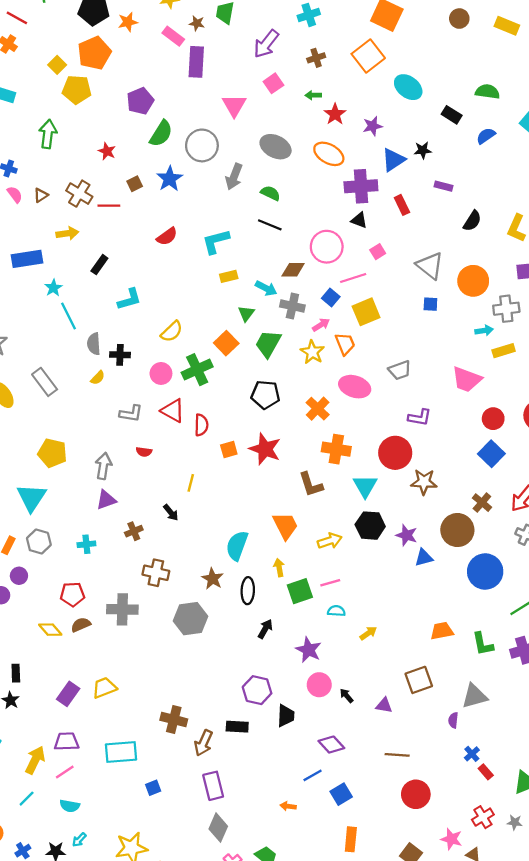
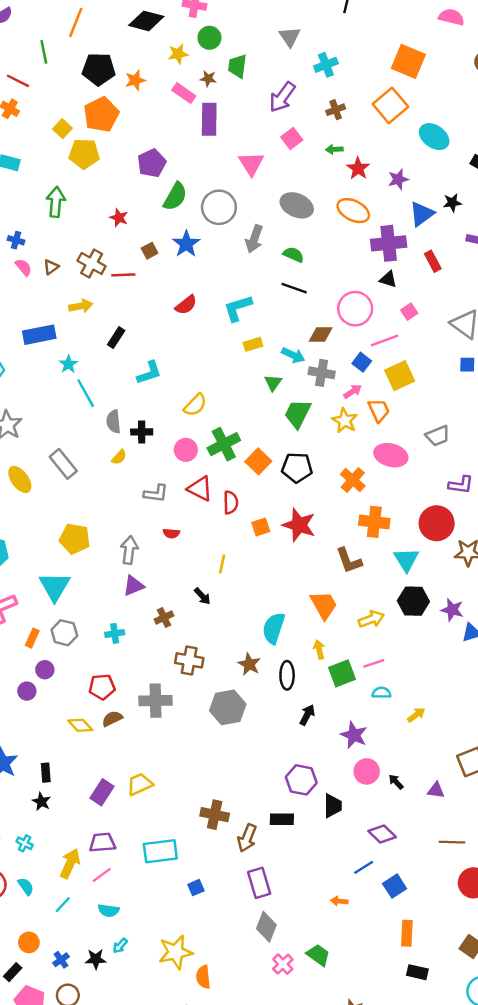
orange square: (226, 343) -> (258, 461), moved

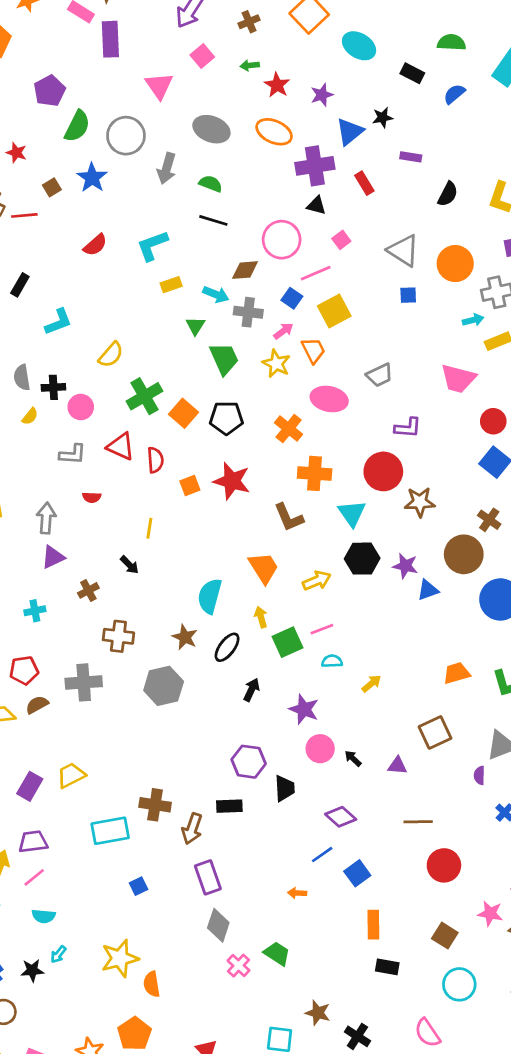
green trapezoid: (298, 414) -> (224, 359), turned 132
pink circle: (186, 450) -> (81, 407), moved
black ellipse: (287, 675) -> (227, 647), turned 40
cyan rectangle: (160, 851) -> (110, 831), moved

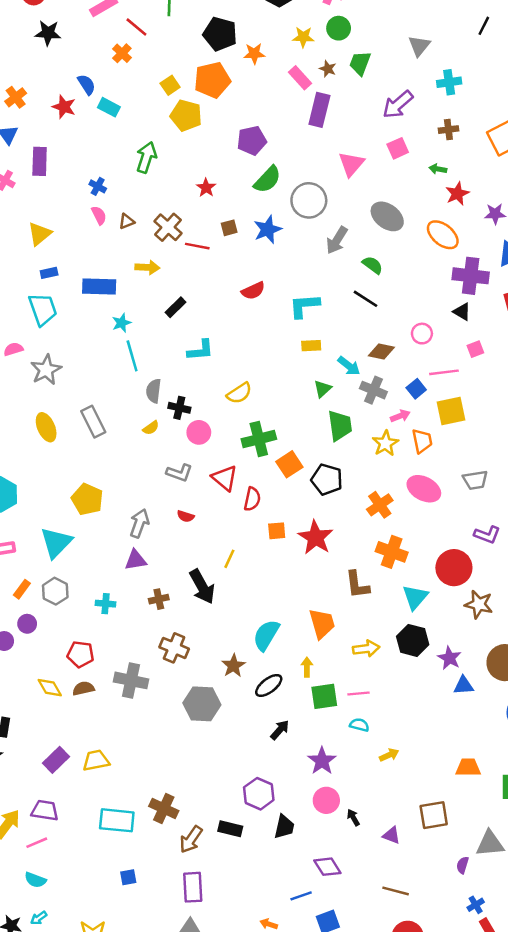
pink circle: (282, 240) -> (422, 334), size x0.6
black arrow: (129, 565) -> (202, 587), size x1.8

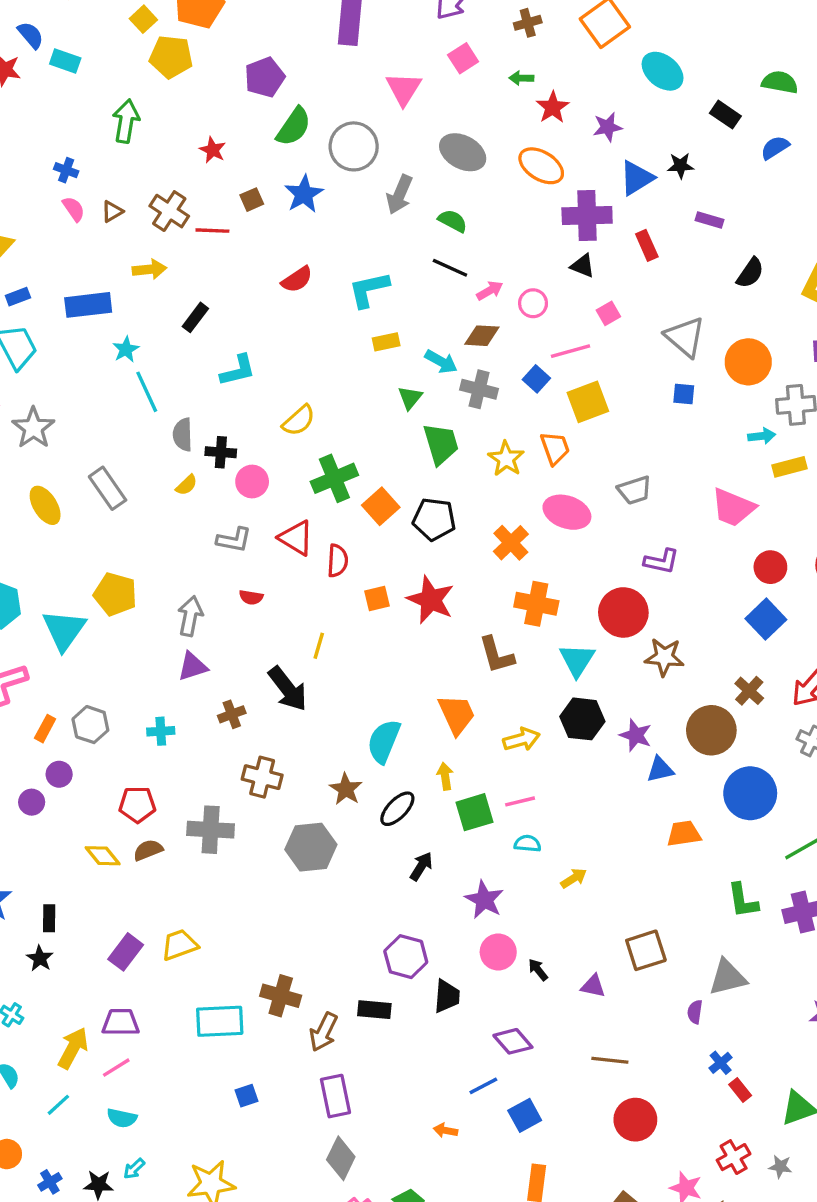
pink arrow: (400, 416) -> (490, 291), moved
cyan triangle: (56, 543) -> (64, 630), moved
orange trapezoid: (468, 767) -> (684, 834), moved

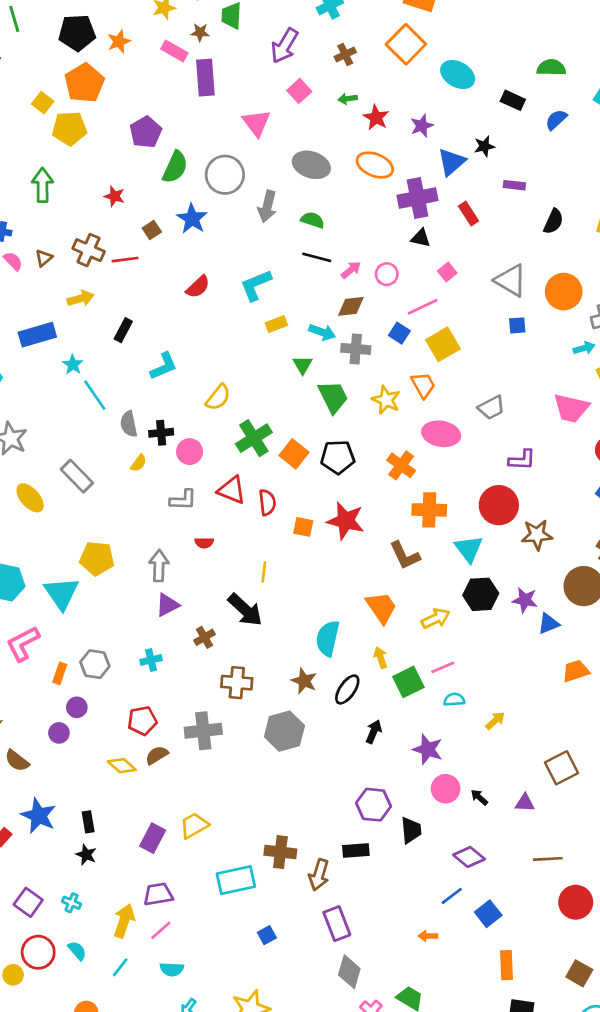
orange square: (377, 598) -> (303, 527), turned 35

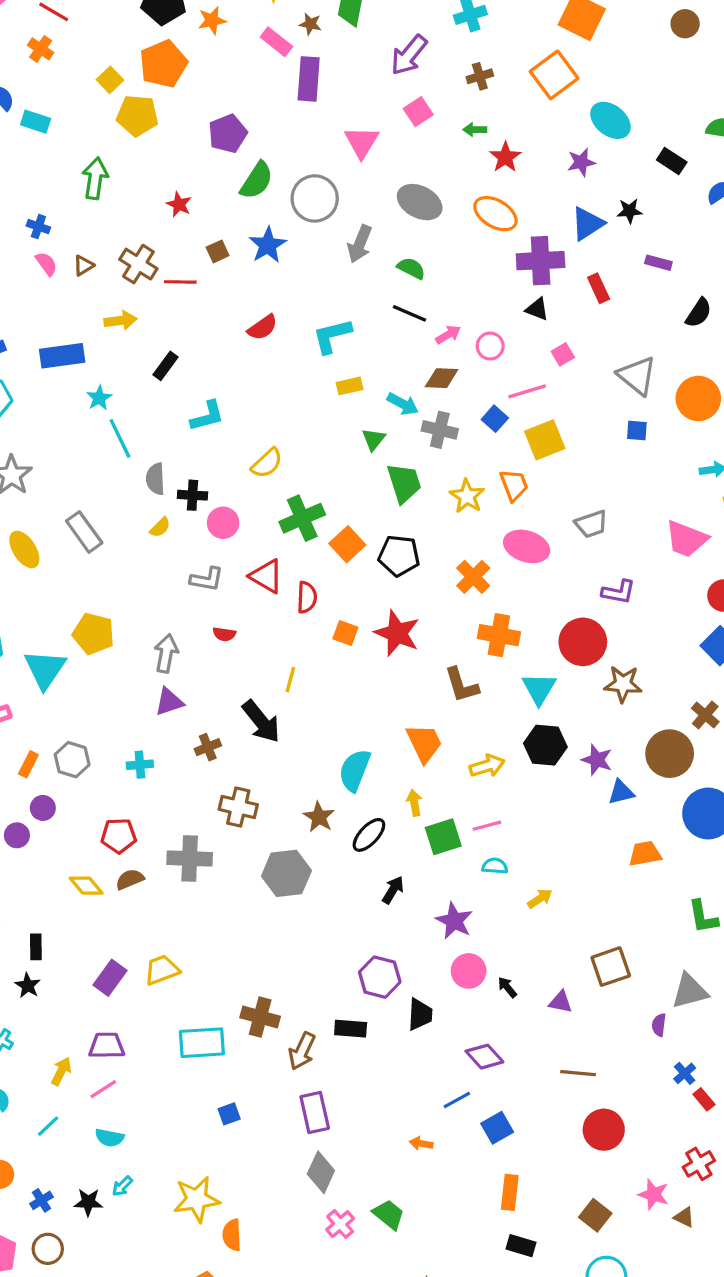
purple star: (422, 126) -> (581, 162), moved
yellow arrow: (124, 921) -> (61, 1071), size x0.7

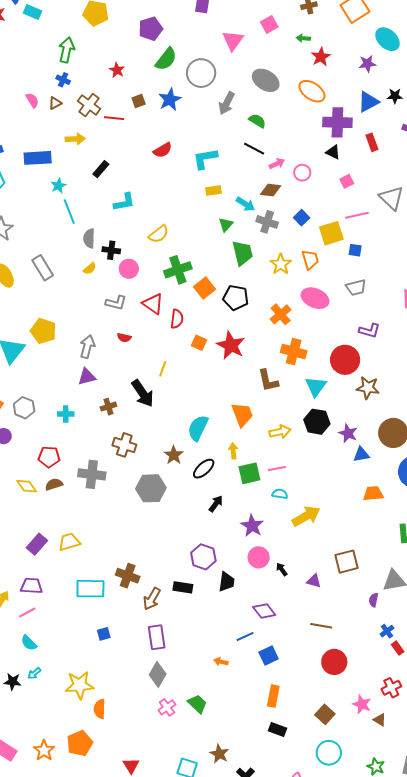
blue cross: (38, 227) -> (63, 80), moved
pink line: (527, 391) -> (357, 215), moved
blue square: (637, 431) -> (355, 250), moved
yellow arrow: (540, 899) -> (306, 516), size x1.8
cyan semicircle: (110, 1138) -> (29, 643), turned 30

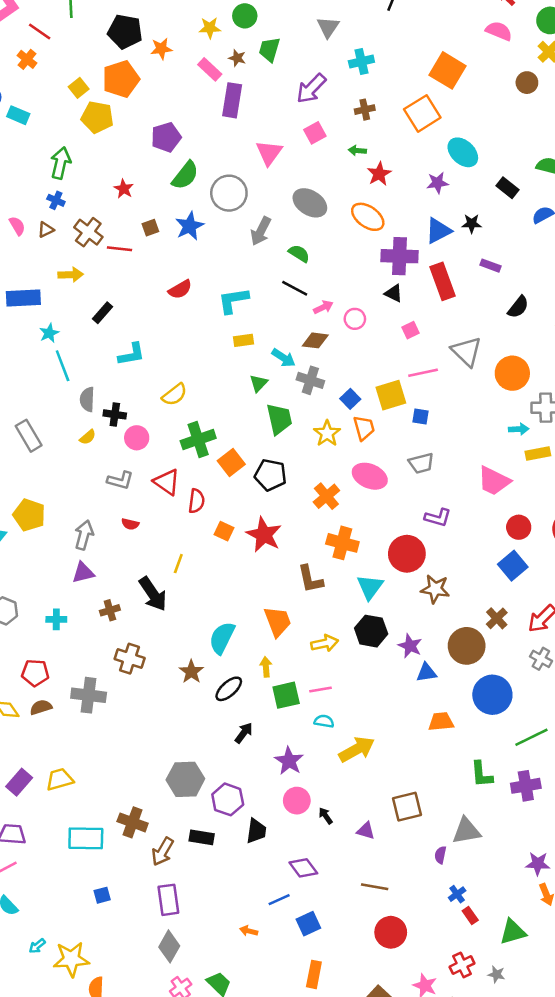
red rectangle: (372, 142) -> (443, 281), size x1.6
blue square: (302, 218) -> (350, 399), moved
gray hexagon: (151, 488) -> (185, 779), moved
cyan arrow: (34, 673) -> (37, 946), moved

